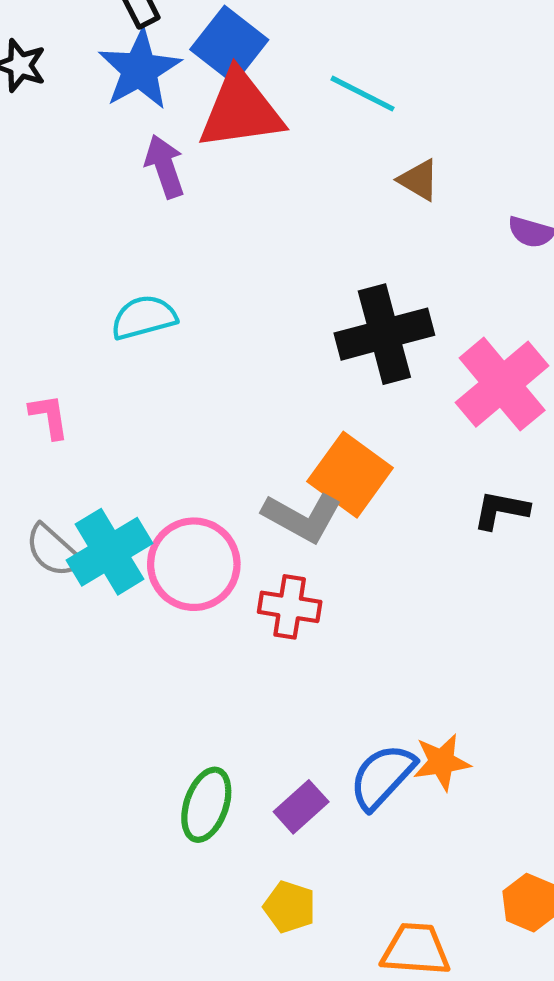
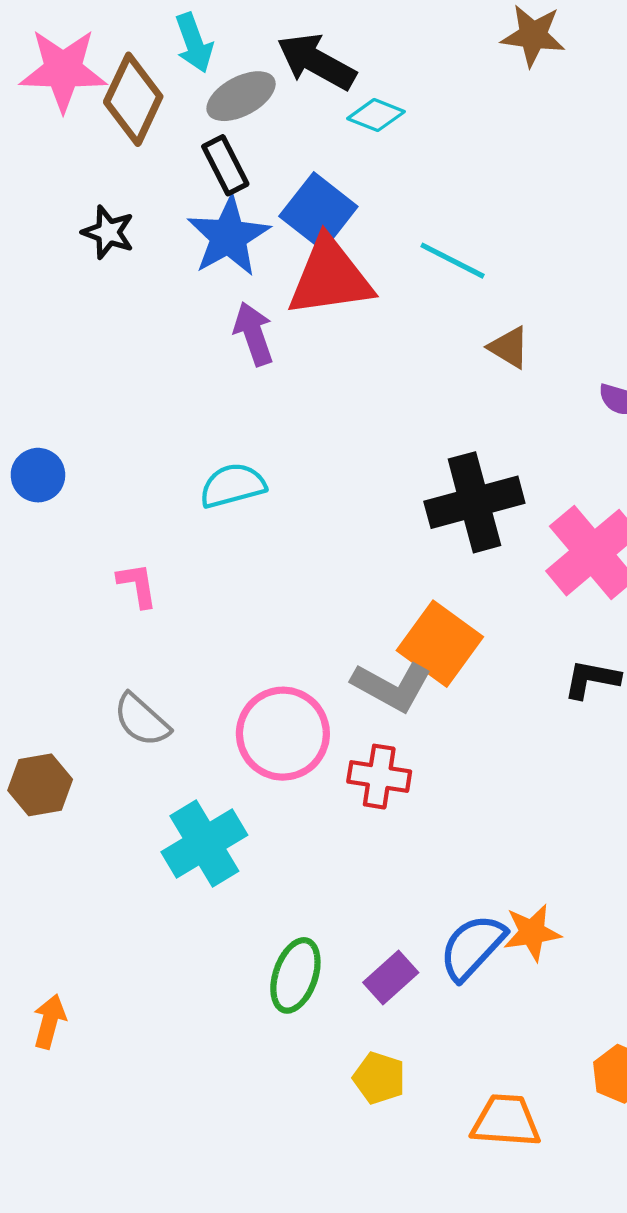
cyan cross: (109, 552) -> (204, 844), moved

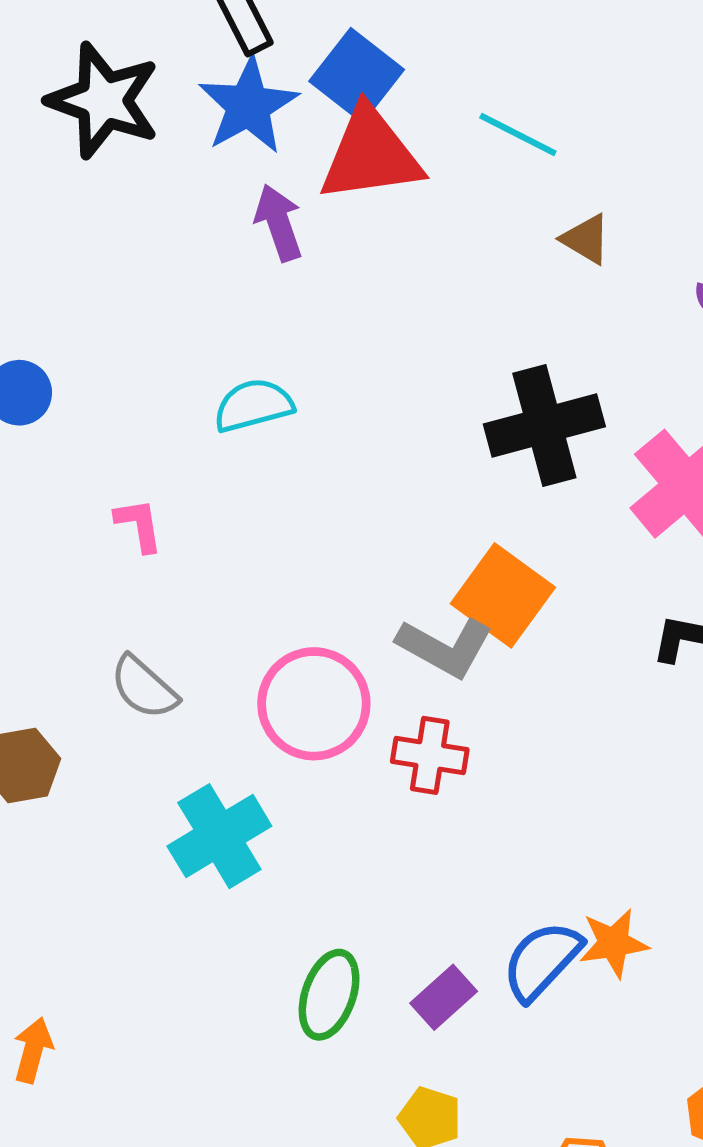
black star: (108, 232) -> (104, 101), size x1.8

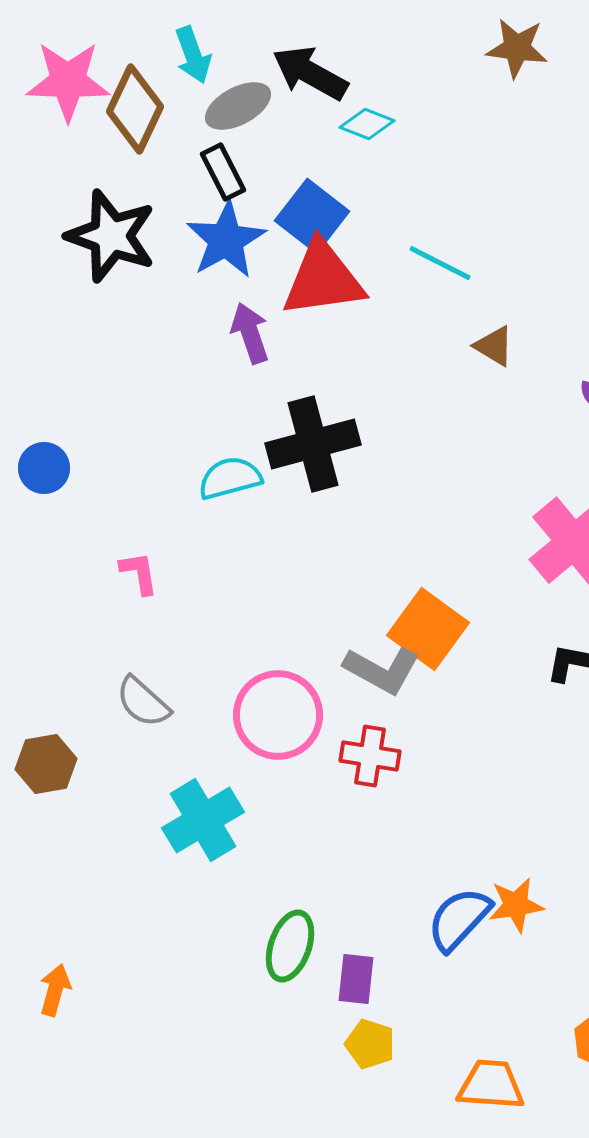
black cross: (544, 425) -> (313, 444), moved
purple rectangle: (444, 997) -> (356, 979), moved, turned -42

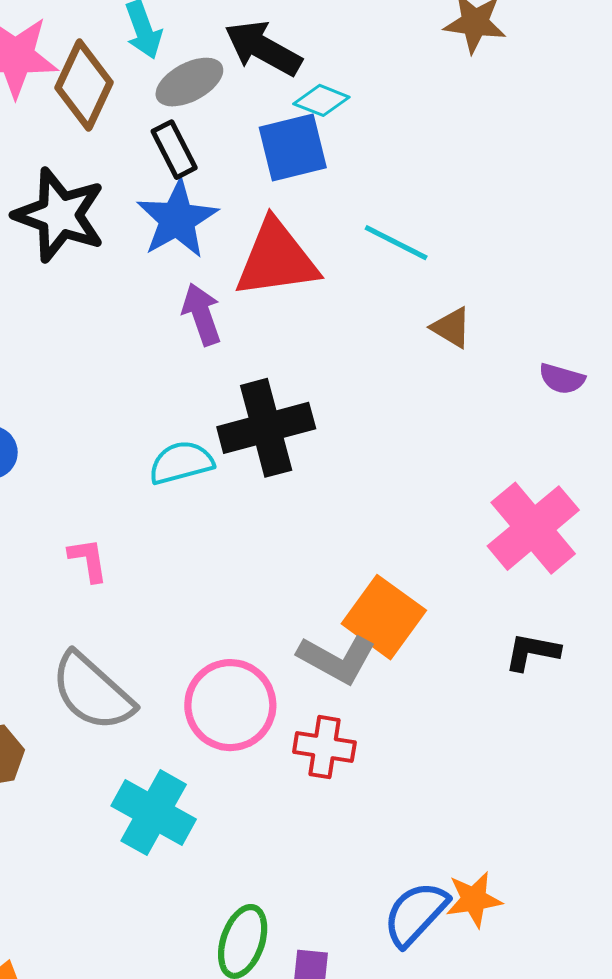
blue square: (312, 216) -> (293, 147), moved, turned 38
gray semicircle: (143, 702) -> (92, 692), size x1.5
cyan cross: (203, 820) -> (154, 813), turned -30

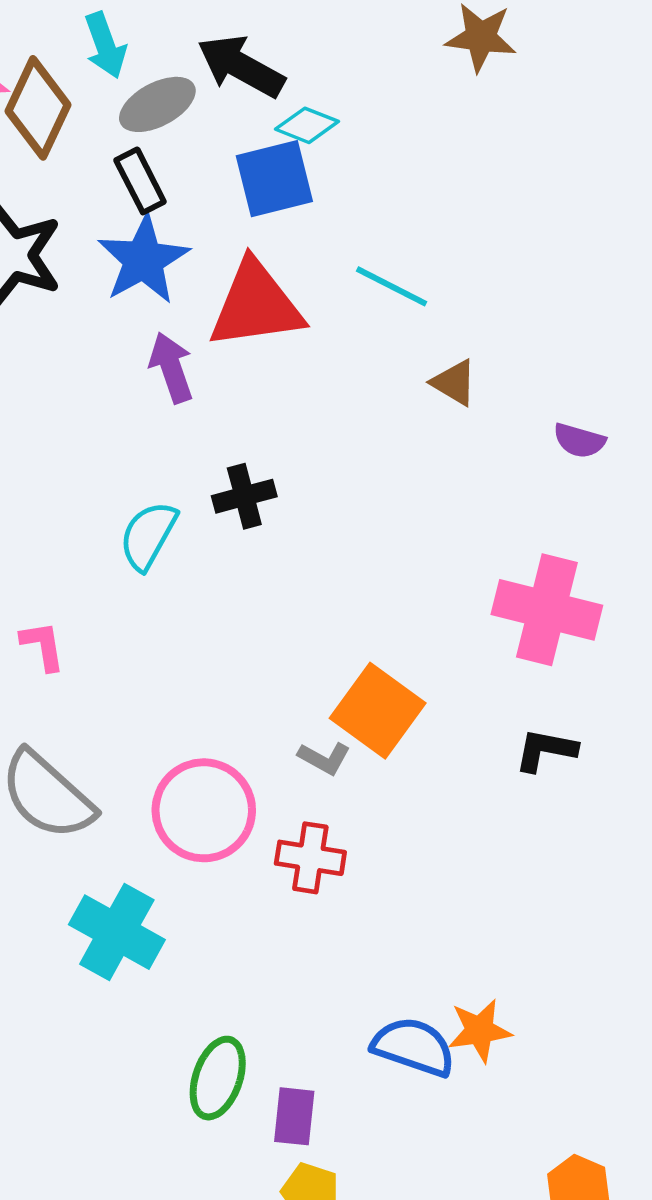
black cross: (266, 428) -> (244, 496), size x0.6
cyan semicircle: (181, 463) -> (148, 536), turned -46
pink cross: (533, 528) -> (547, 610), turned -36
gray L-shape: (337, 659) -> (324, 758), size x0.6
blue semicircle: (416, 914) -> (414, 1047), turned 66

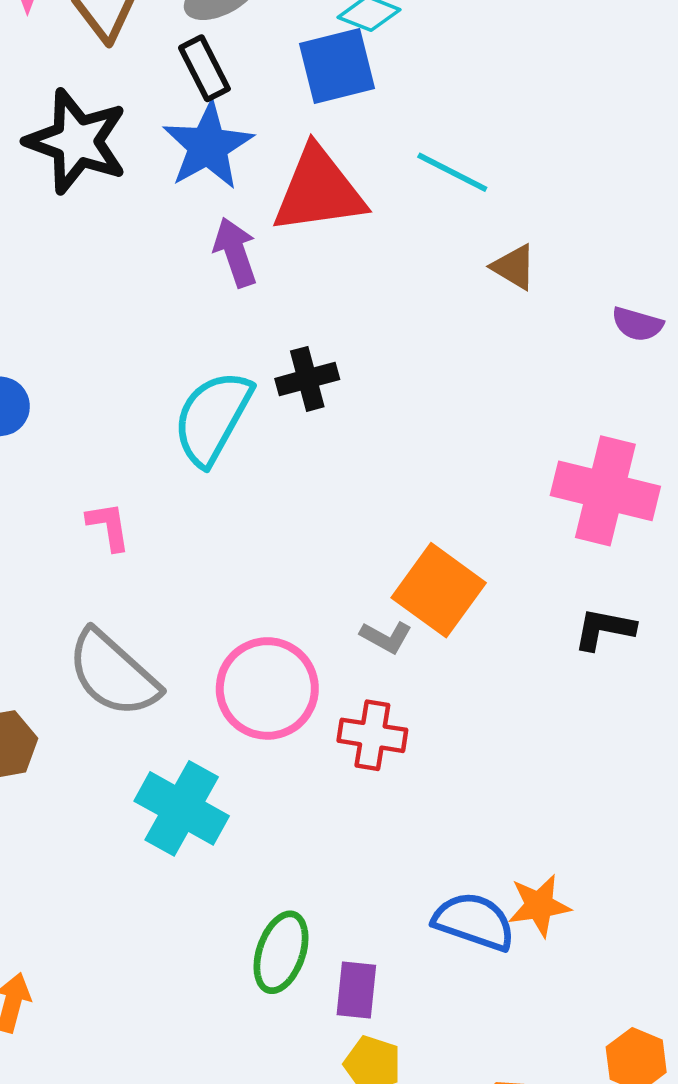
cyan semicircle: (148, 536) -> (212, 418), size x1.4

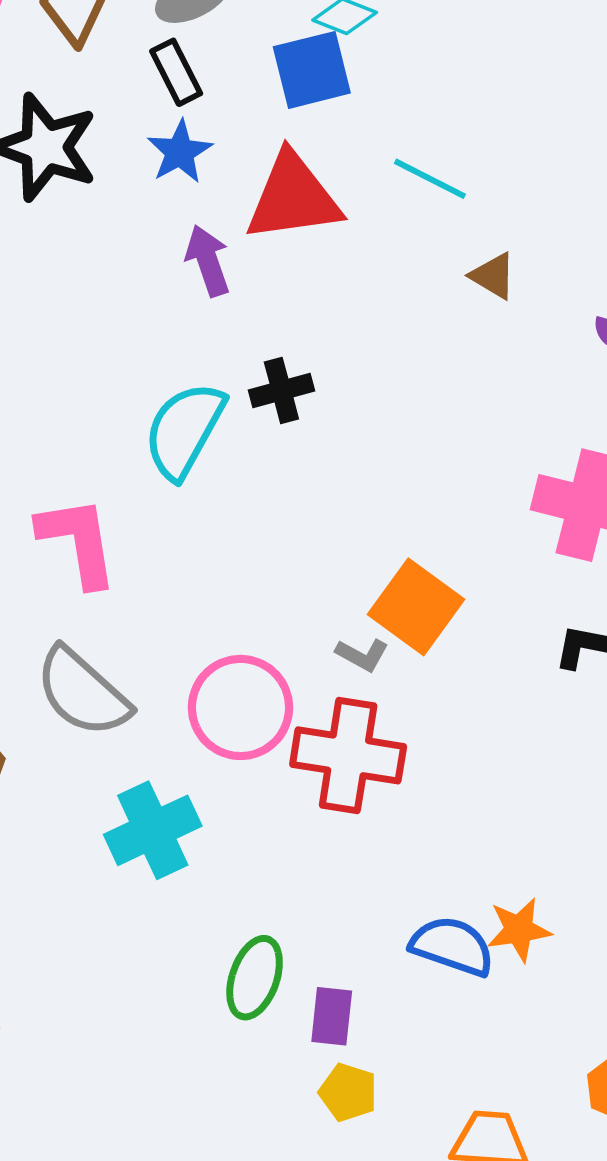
blue star: (208, 146) -> (180, 152), size x0.7
pink L-shape: (109, 526) -> (78, 541), size x1.8
red cross: (372, 735) -> (348, 755), size x1.6
cyan cross: (182, 808) -> (153, 830), turned 36

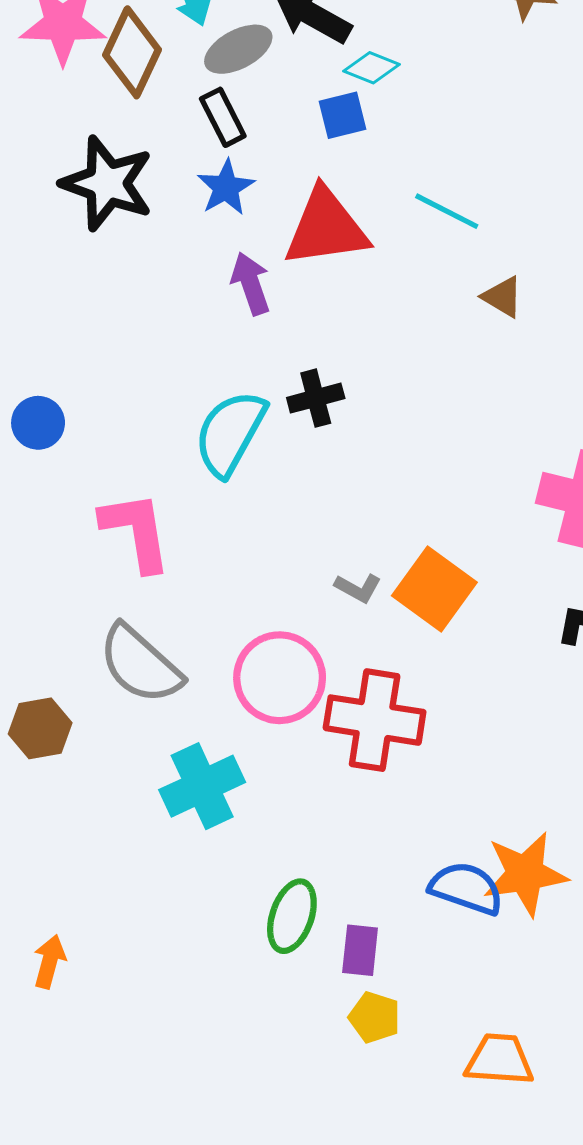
blue square: (312, 70) -> (343, 115), size x0.7
gray L-shape: (362, 655) -> (358, 588), moved
orange star: (519, 930) -> (525, 874), size x1.5

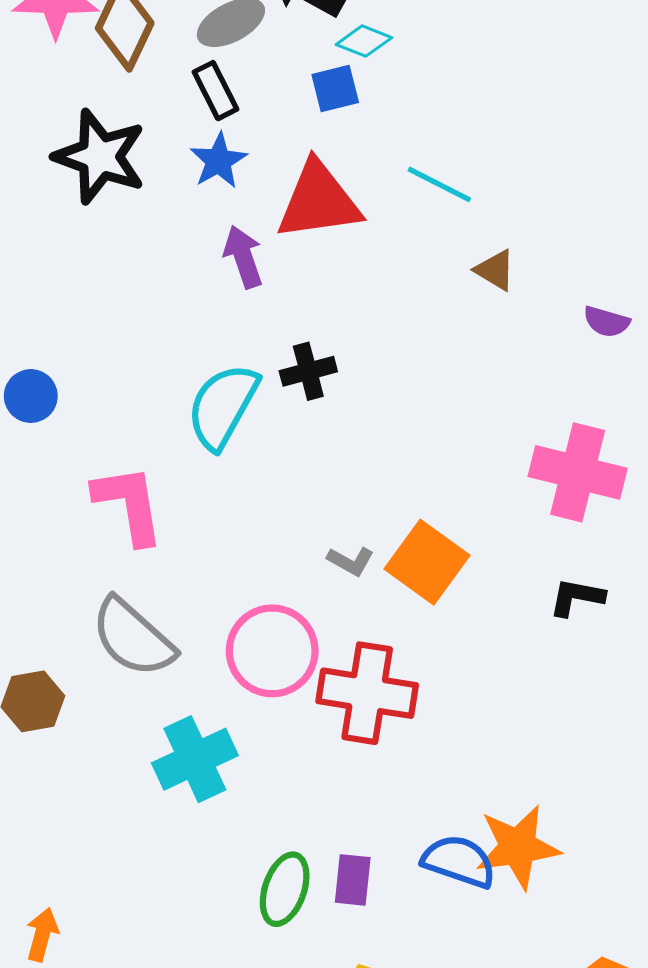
purple rectangle: (360, 950) -> (353, 880), moved

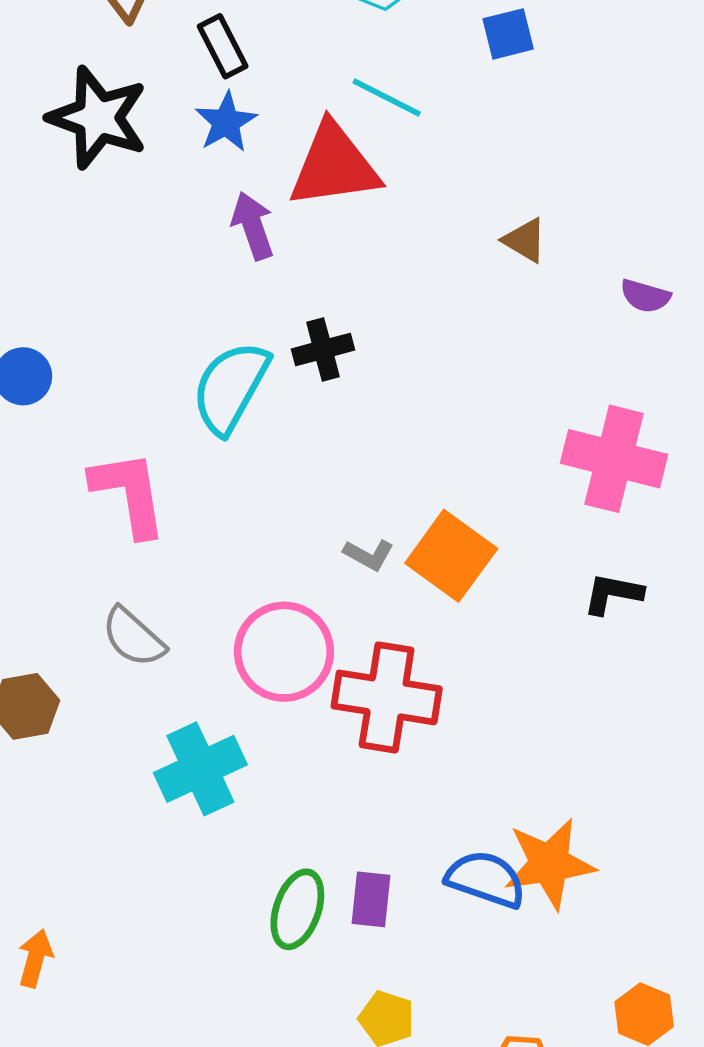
blue square: (335, 89) -> (508, 34), moved
cyan line: (439, 184) -> (387, 98), moved
gray semicircle: (133, 637) -> (133, 637), size x0.7

